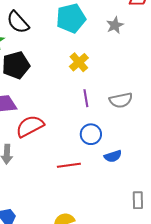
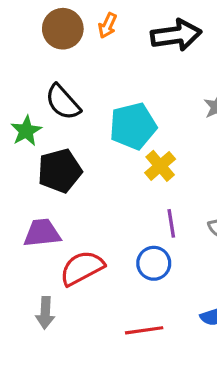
cyan pentagon: (71, 18) -> (133, 126), moved
blue circle: (91, 134) -> (154, 263), moved

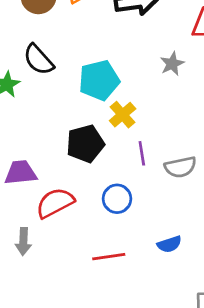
black pentagon: (60, 171) -> (85, 144), moved
purple line: (171, 223) -> (142, 153), moved

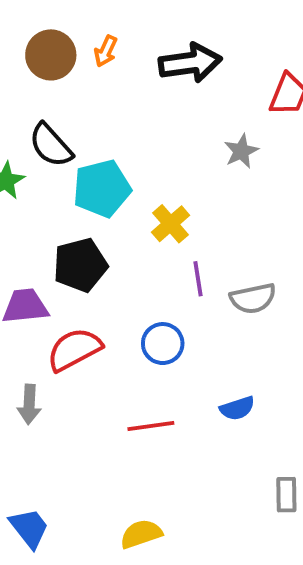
cyan pentagon: (99, 80) -> (102, 188), moved
black pentagon: (85, 144) -> (80, 265), moved

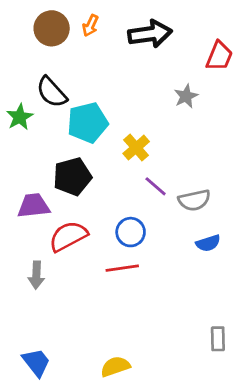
purple line: (198, 279) -> (156, 186), turned -40
blue semicircle: (237, 408) -> (208, 243), moved
red line: (151, 426) -> (122, 268), moved

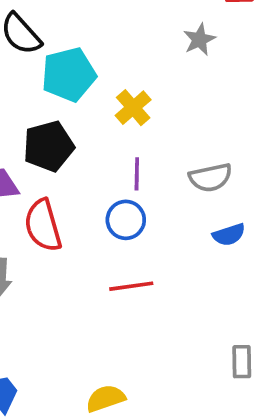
purple line: (156, 186) -> (137, 174), moved, turned 50
red semicircle: (68, 236) -> (43, 225), turned -78
red line: (122, 268) -> (131, 286), moved

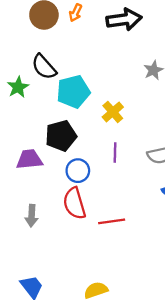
blue circle: (126, 220) -> (78, 171), moved
red semicircle: (43, 225) -> (74, 203), moved

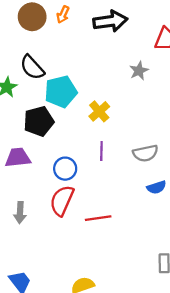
black pentagon: (61, 136) -> (39, 121), moved
red semicircle: (74, 203) -> (62, 201), turned 40

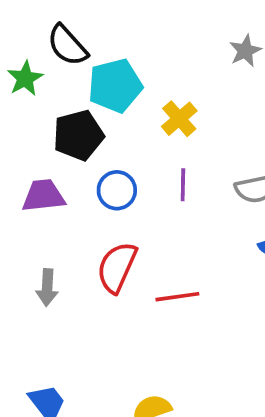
blue circle: (65, 169) -> (117, 190), moved

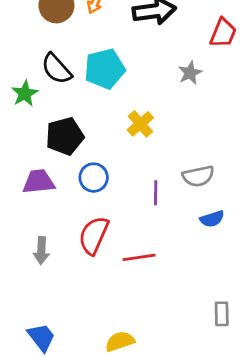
cyan pentagon: (115, 86) -> (105, 69), moved
purple line: (183, 185) -> (156, 193), moved

